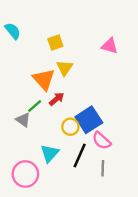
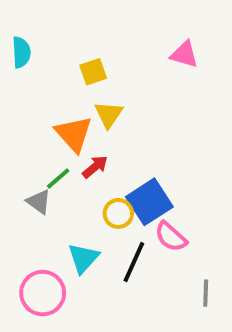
cyan semicircle: (13, 31) -> (21, 52), turned 36
pink triangle: (110, 46) -> (184, 54), moved
gray line: (103, 168) -> (206, 293), moved

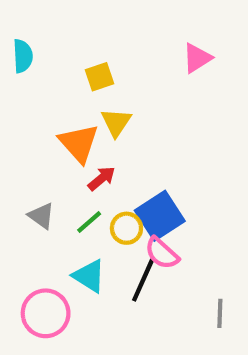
pink triangle: (184, 54) -> (197, 58), turned -48
green line: (58, 179) -> (89, 222), moved
pink semicircle: (171, 237) -> (162, 253), moved
cyan triangle: (83, 258) -> (89, 276), turned -40

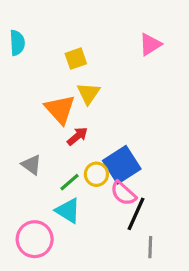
green line: (89, 222) -> (69, 182), moved
black line: (143, 280) -> (136, 214), moved
gray line: (220, 313) -> (150, 247), moved

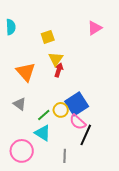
orange triangle: (60, 109) -> (26, 72), moved
red arrow: (77, 136) -> (59, 70), moved, turned -32
gray line: (150, 247) -> (65, 156), moved

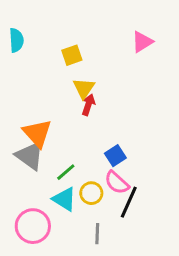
orange triangle: (26, 72) -> (37, 133), moved
gray triangle: (20, 104) -> (30, 156), size x1.5
blue square: (77, 104) -> (115, 156), size x0.6
yellow circle: (61, 110) -> (91, 193), moved

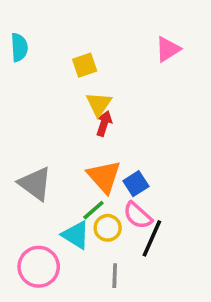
orange triangle: (37, 133) -> (104, 177), moved
green line: (66, 172) -> (93, 210), moved

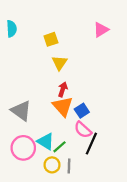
red arrow: (104, 124) -> (63, 89), moved
green line: (93, 210) -> (59, 147), moved
yellow circle: (108, 228) -> (52, 165), moved
pink circle: (39, 267) -> (23, 148), moved

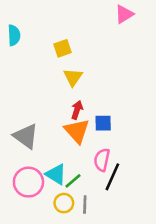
pink triangle: (101, 30) -> (124, 14), moved
blue square: (82, 111) -> (103, 123), moved, turned 32
pink semicircle: (83, 130) -> (102, 160), turned 60

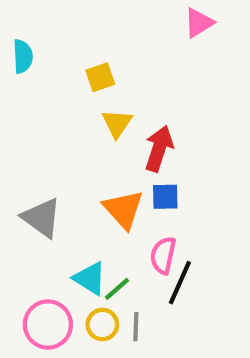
red arrow: (77, 110) -> (159, 149), moved, size x1.5
pink circle: (28, 182) -> (48, 324), moved

